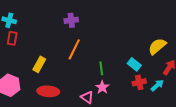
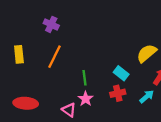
purple cross: (71, 20) -> (51, 24), turned 32
yellow rectangle: (39, 64) -> (19, 54), moved, turned -35
red cross: (139, 82) -> (118, 93), moved

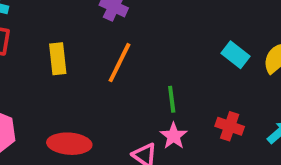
cyan rectangle: (121, 73) -> (235, 55), moved
red cross: (118, 93) -> (230, 126), turned 32

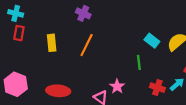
green line: (172, 99) -> (139, 62), moved
red cross: (230, 126) -> (157, 88), moved

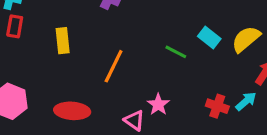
orange line: (87, 45) -> (114, 66), moved
green line: (139, 62) -> (176, 52), moved, turned -56

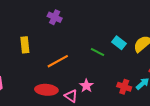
orange line: (114, 66) -> (58, 61), turned 35
red ellipse: (72, 111) -> (46, 90), moved

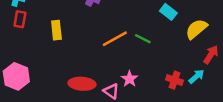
cyan rectangle: (119, 43) -> (168, 12), moved
orange line: (58, 61) -> (115, 39), moved

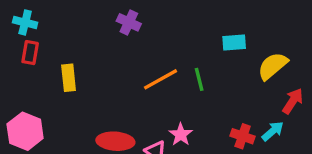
cyan rectangle: (168, 12) -> (234, 43), turned -42
yellow rectangle: (56, 30) -> (69, 78), moved
green line: (143, 39) -> (199, 79), turned 49

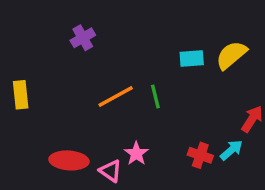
purple cross: (129, 22) -> (83, 38), turned 35
yellow semicircle: (273, 66) -> (231, 55), moved

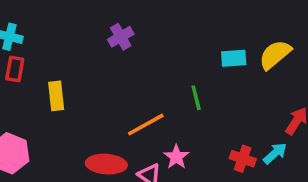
orange line: (116, 97) -> (146, 125), moved

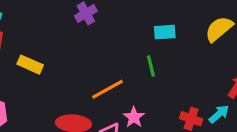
cyan rectangle: (234, 58) -> (165, 32), moved
yellow rectangle: (56, 96) -> (30, 65), turned -60

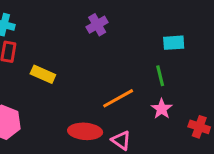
pink star: (134, 117) -> (162, 109), moved

